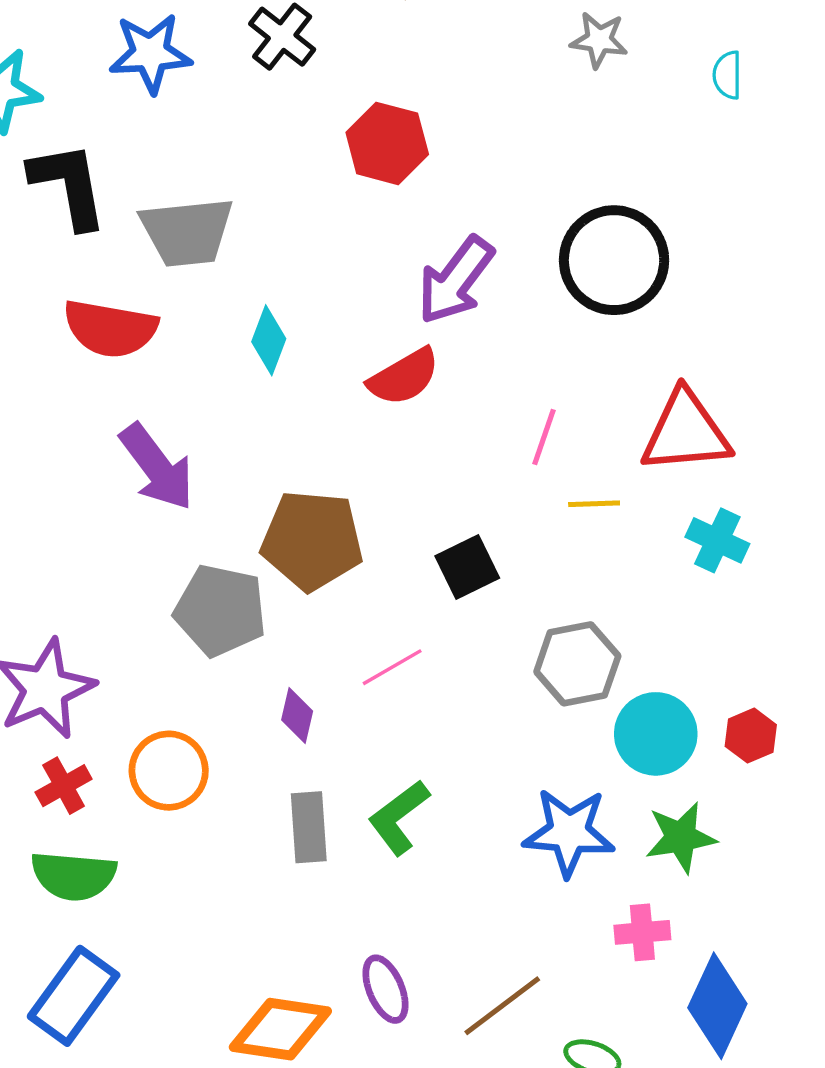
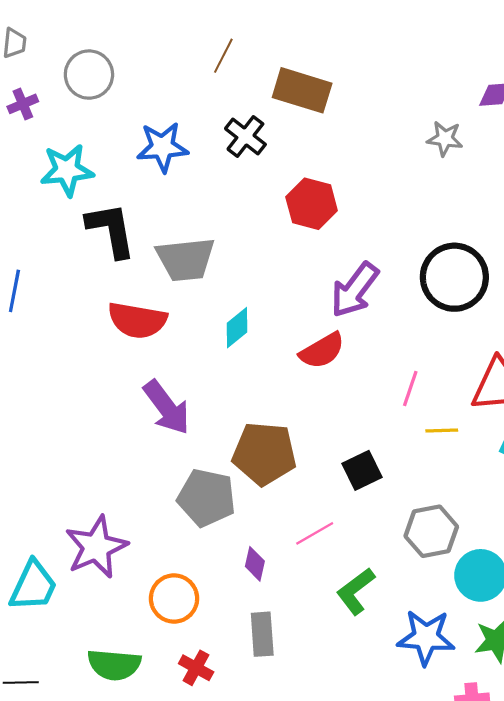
cyan diamond: (269, 340) -> (237, 328), turned 30
red cross: (64, 786) -> (196, 668), moved, turned -32
green L-shape: (399, 817) -> (356, 591), moved

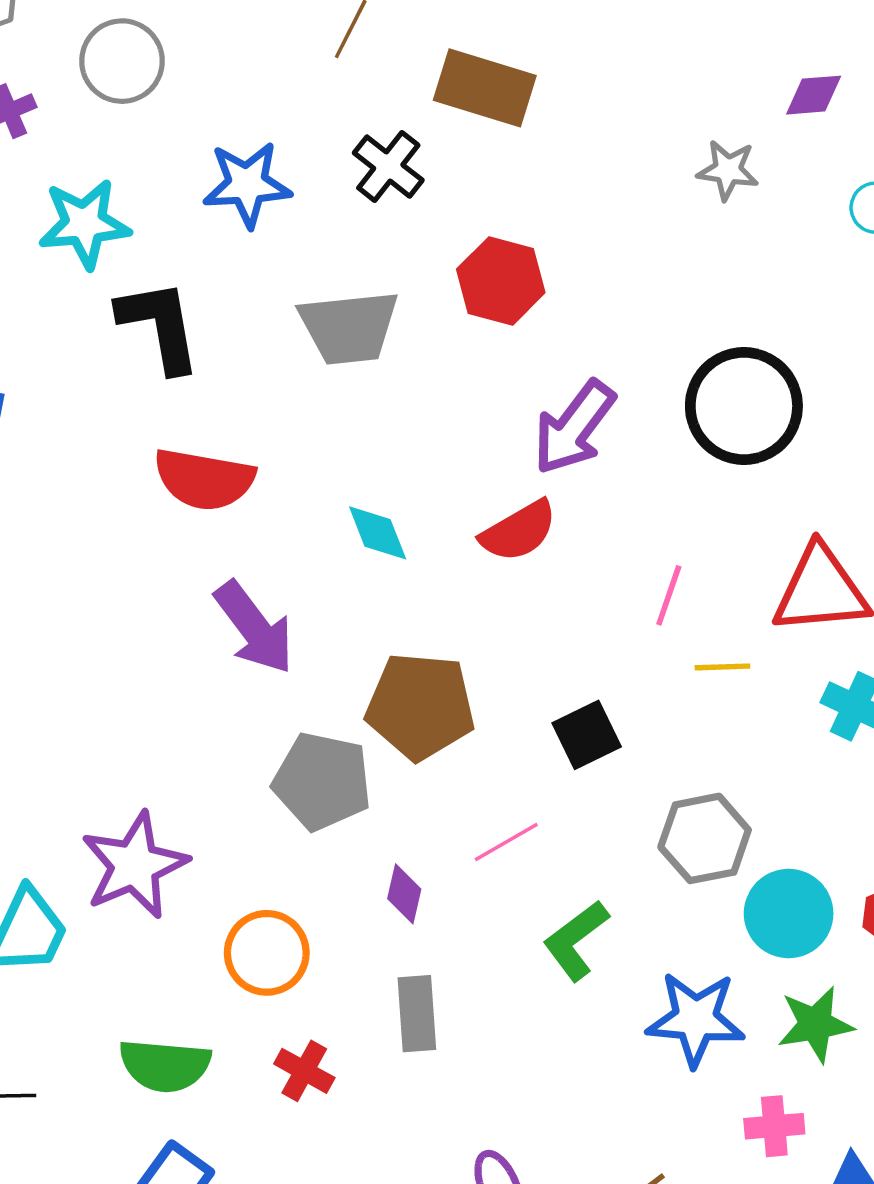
gray trapezoid: (186, 259) -> (349, 327), moved
cyan diamond: (237, 328) -> (378, 533), moved, turned -72

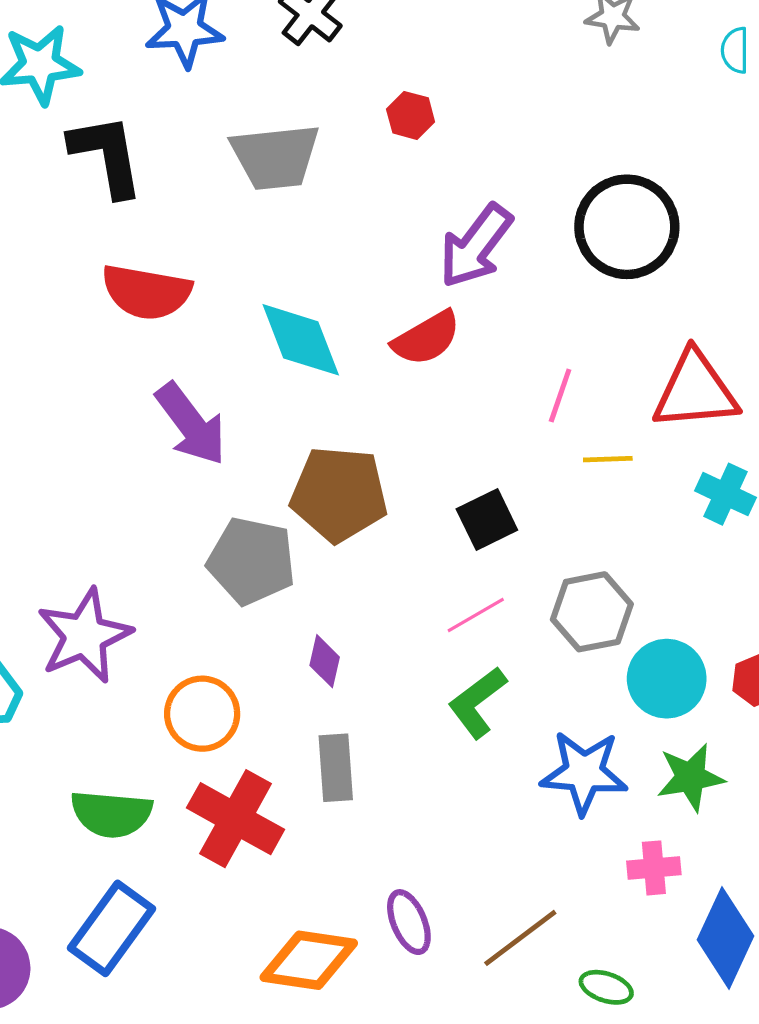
red hexagon: (501, 281) -> (411, 115), size x0.6
cyan diamond: (378, 533) -> (301, 340), size x1.5
pink line: (506, 842) -> (476, 615), moved
red cross: (304, 1071) -> (236, 819), size x1.8

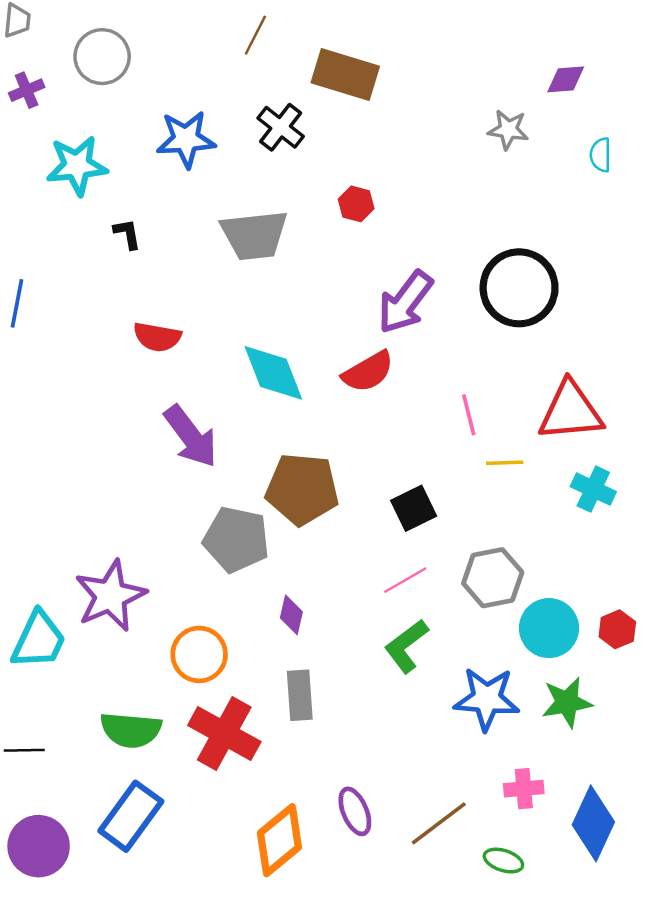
black L-shape: (107, 155) -> (127, 234), size x0.5
red semicircle: (146, 292) -> (157, 337), size x0.7
pink line: (560, 395) -> (469, 415), turned -33
pink cross: (654, 868) -> (524, 789), moved
orange diamond: (309, 960) -> (279, 840), turned -48

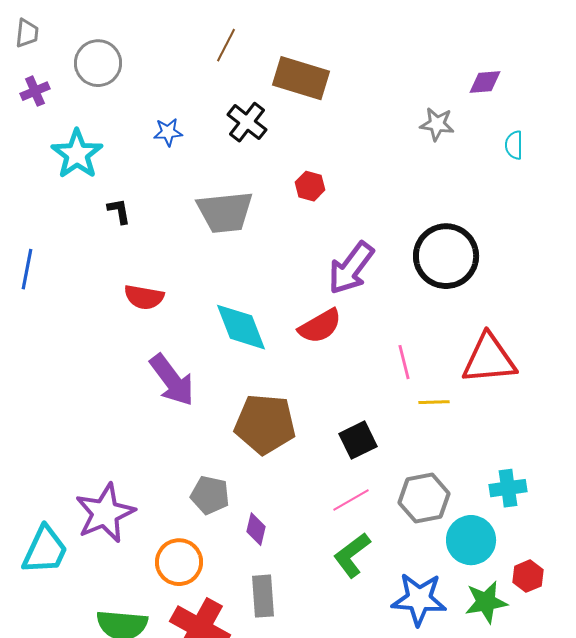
blue star: (186, 139) -> (168, 132), size x0.6
cyan star: (77, 166) -> (77, 154), turned -30
cyan cross: (593, 489) -> (508, 488), moved, turned -33
gray pentagon: (236, 539) -> (210, 495), moved, size x0.7
red hexagon: (617, 629) -> (528, 576), moved

